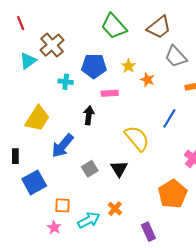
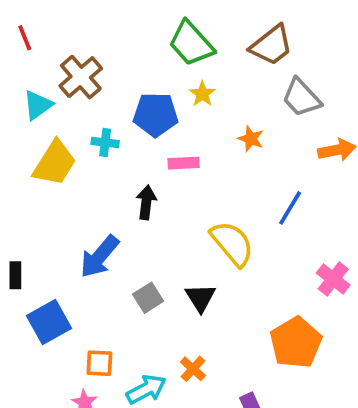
yellow star: (129, 66) -> (202, 94), moved
yellow trapezoid: (37, 118) -> (55, 163), moved

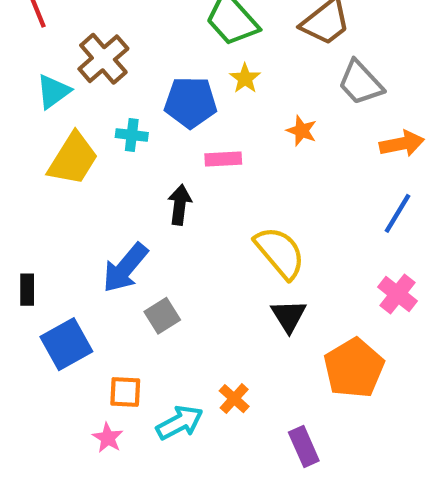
blue line: (290, 208) -> (397, 213), moved
gray square: (148, 298) -> (162, 316), moved
black triangle: (200, 298) -> (289, 316), moved

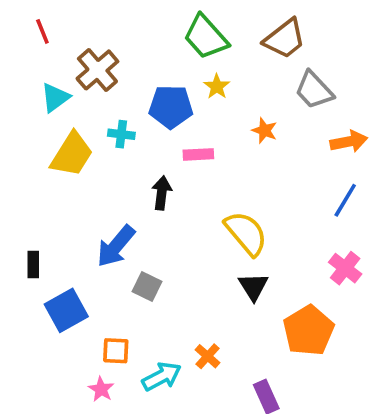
gray square: (162, 316) -> (147, 287), turned -32

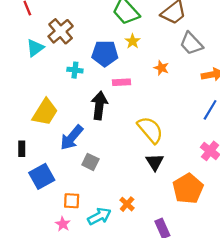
yellow trapezoid: (72, 154) -> (45, 112), moved
black arrow: (162, 193) -> (99, 105), size x1.4

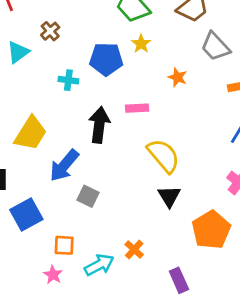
brown cross: (61, 31) -> (50, 31), size x0.6
pink rectangle: (121, 82) -> (137, 108), moved

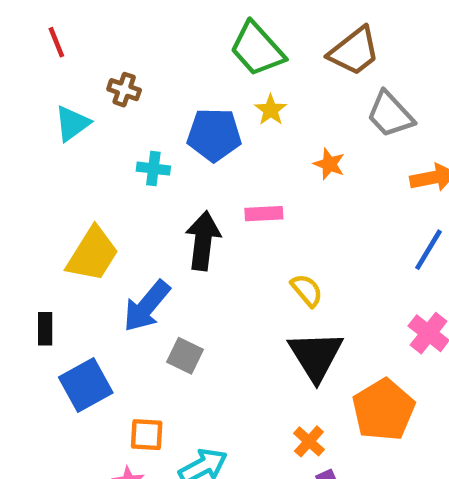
brown cross: (50, 31) -> (124, 90), turned -30
yellow semicircle: (164, 156) -> (307, 290), size x0.6
black triangle: (169, 196) -> (316, 356), size x1.5
orange cross: (134, 249) -> (309, 441), moved

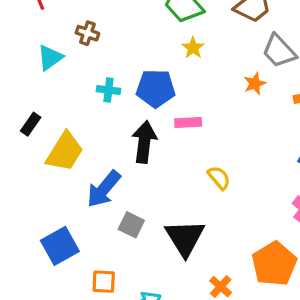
blue pentagon: (214, 135) -> (156, 88), moved
orange star: (329, 164) -> (255, 84), moved, turned 30
black rectangle: (45, 329) -> (31, 124), moved, turned 35
black triangle: (316, 356) -> (185, 238), moved

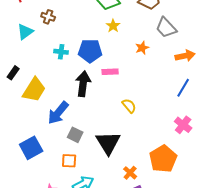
orange star: (255, 84) -> (142, 48), moved
orange square: (104, 282) -> (69, 161), moved

